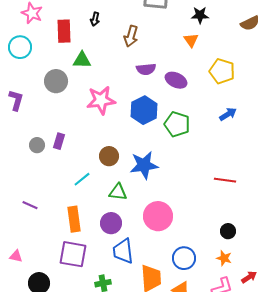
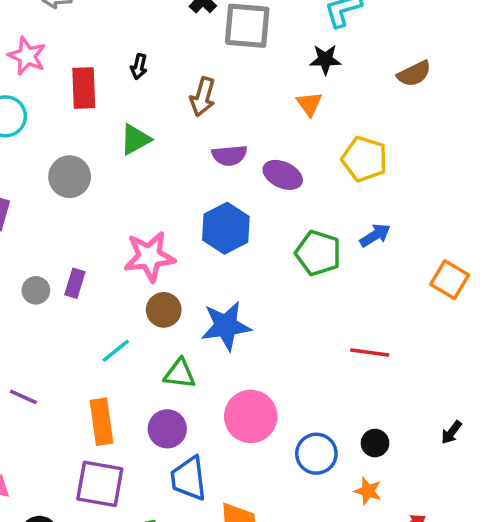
green triangle: (82, 60) -> (135, 139), moved, turned -30
pink star: (101, 100) -> (150, 257), moved
green pentagon: (177, 124) -> (318, 253), moved
blue circle: (184, 258) -> (316, 454), moved

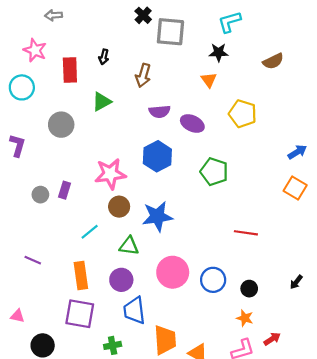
blue arrow: (375, 235) -> (297, 152), moved
blue circle: (316, 454) -> (213, 280), moved

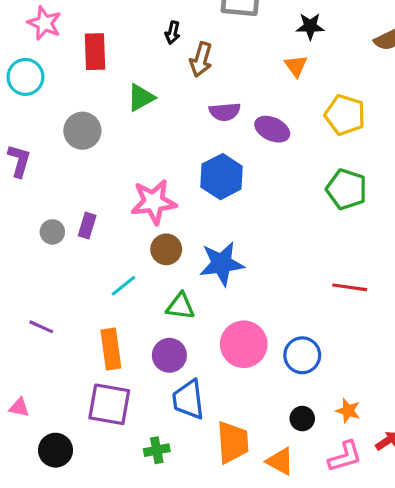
black arrow: (104, 57) -> (173, 33), moved
green pentagon: (214, 172) -> (347, 189), moved
black circle: (249, 289) -> (302, 419), moved

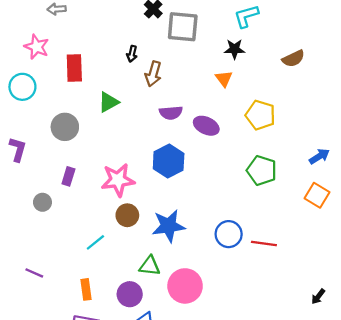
purple rectangle: (87, 226) -> (68, 176), moved
green triangle: (180, 306) -> (150, 266), moved
orange rectangle: (111, 349) -> (86, 289), size x0.7
blue circle: (302, 355) -> (229, 234), moved

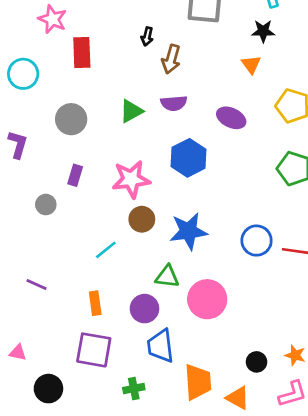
pink star: (37, 47) -> (52, 19), moved
green triangle: (108, 102) -> (131, 111), moved
purple semicircle: (171, 113) -> (174, 103), moved

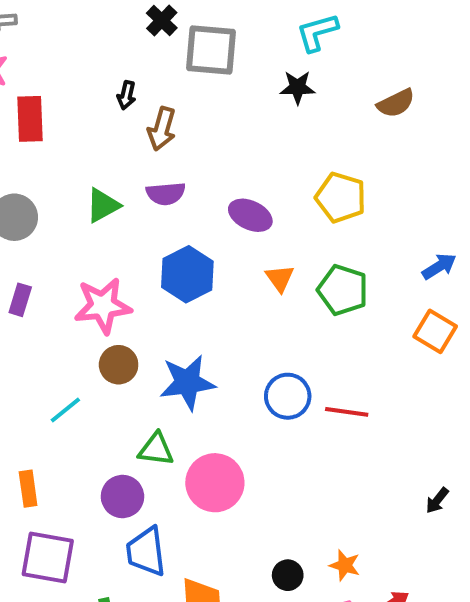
orange triangle: (251, 64) -> (280, 278), moved
orange rectangle: (95, 303) -> (28, 489), moved

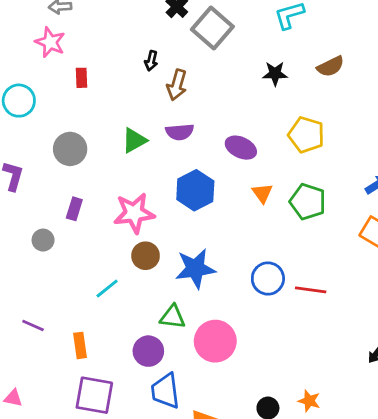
gray square: (211, 50) -> (212, 28), turned 36
black star: (298, 87) -> (275, 74), moved
brown semicircle: (396, 103) -> (331, 66), moved
red rectangle: (30, 119) -> (81, 78), size x0.6

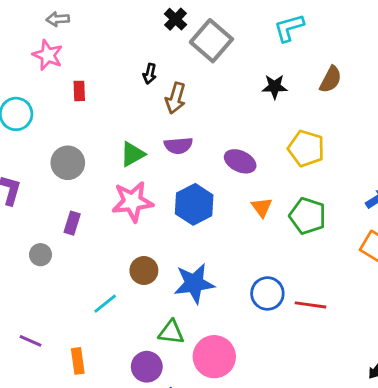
brown semicircle: (331, 66) -> (331, 79), turned -36
pink star: (134, 213) -> (132, 202), moved

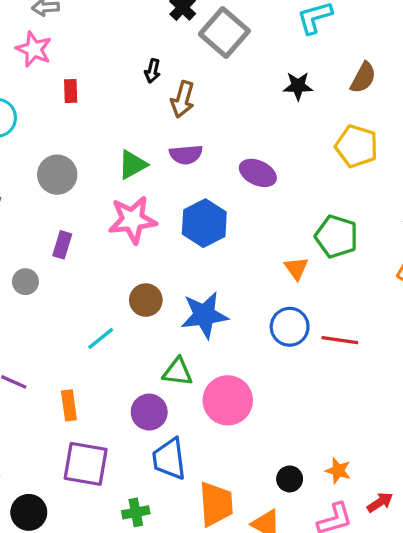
yellow pentagon: (306, 148) -> (356, 146), moved
orange triangle: (262, 207) -> (296, 268), moved

